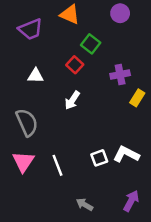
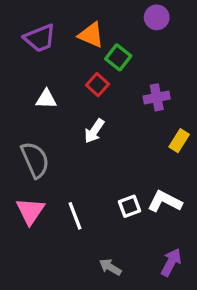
orange triangle: (70, 14) -> (91, 35), moved
yellow rectangle: (137, 98) -> (179, 141), moved

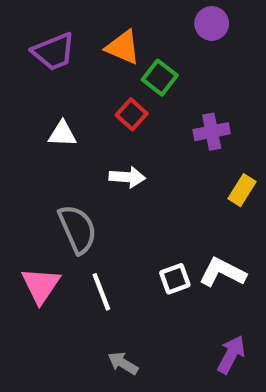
white arrow: (94, 131) -> (127, 177), turned -120
gray semicircle: (35, 160) -> (78, 229), moved
gray arrow: (110, 267) -> (123, 363), moved

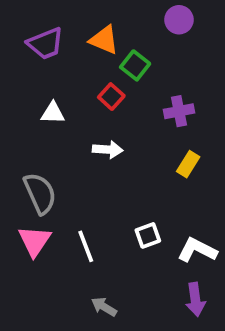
yellow rectangle: (242, 190) -> (188, 164), moved
gray semicircle: (78, 229) -> (40, 193), moved
white L-shape: (223, 272) -> (197, 250), moved
purple arrow: (231, 355) -> (195, 299), turned 144

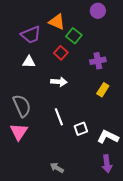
purple trapezoid: (46, 44) -> (31, 35), moved
white line: (86, 246) -> (59, 117), moved

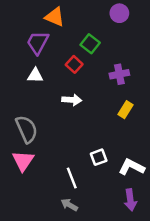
orange triangle: (57, 22) -> (55, 17), moved
purple trapezoid: (31, 35) -> (38, 42), turned 140
white line: (59, 117) -> (72, 178), moved

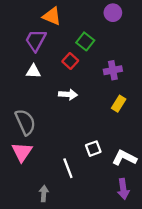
gray arrow: (69, 205) -> (44, 193), moved, turned 63

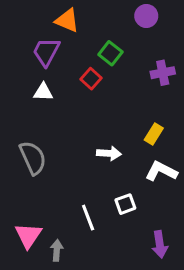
purple cross: (113, 70) -> (163, 73), moved
white arrow: (68, 94) -> (109, 153), moved
white square: (93, 149) -> (125, 204), moved
pink triangle: (22, 152) -> (28, 235), moved
white L-shape: (124, 158) -> (161, 171), moved

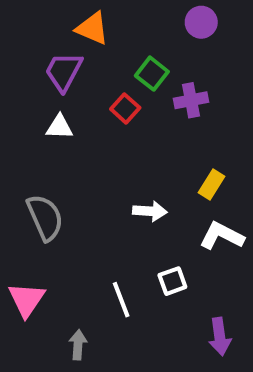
purple cross: (163, 73) -> (191, 100), moved
pink triangle: (28, 235) -> (27, 300), moved

